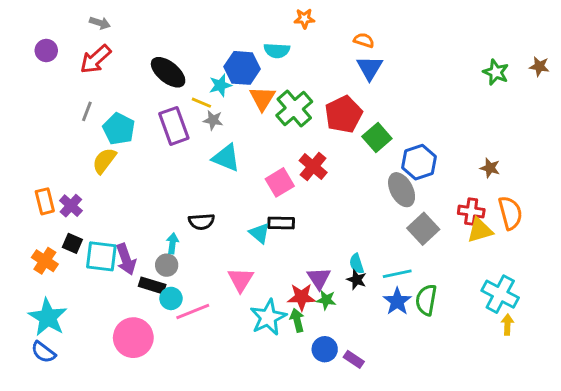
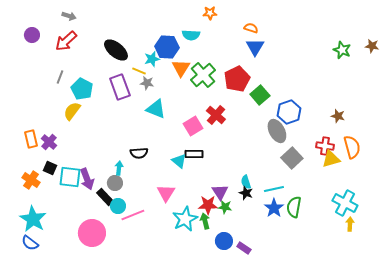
black rectangle: (152, 285) -> (105, 197), turned 30

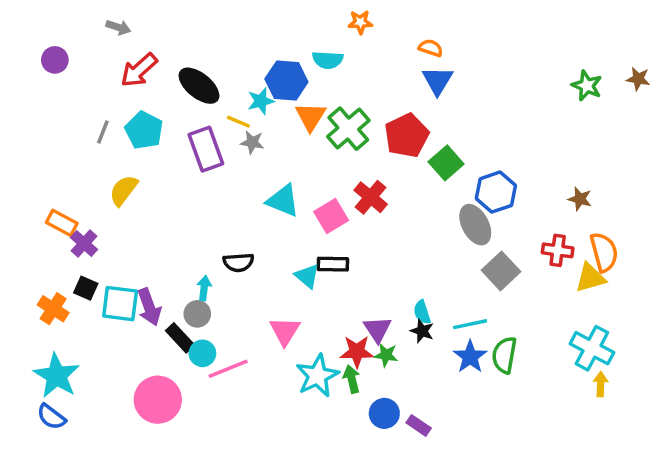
red arrow: (66, 41) -> (139, 70), moved
cyan pentagon: (82, 89) -> (144, 130), moved
cyan triangle: (156, 109) -> (283, 201), moved
orange rectangle: (31, 139) -> (62, 223), moved, turned -48
yellow triangle: (331, 159) -> (590, 278), moved

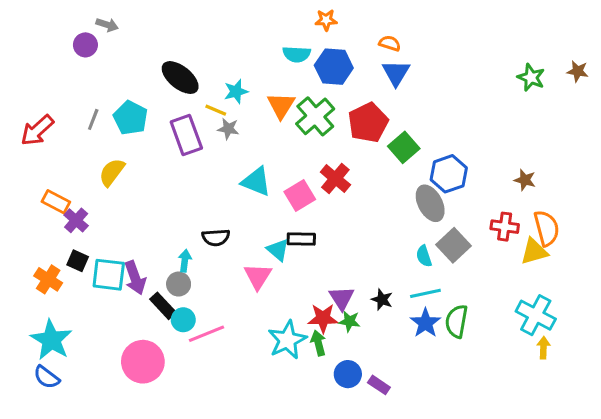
purple circle: (55, 60) -> (85, 45), moved
red arrow: (139, 70) -> (37, 130), moved
blue hexagon: (286, 81) -> (334, 67), moved
cyan semicircle: (422, 312) -> (424, 256), moved
pink triangle: (285, 331) -> (258, 276), moved

